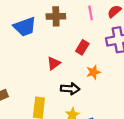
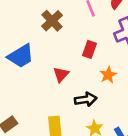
brown cross: (56, 16) -> (52, 21), turned -30
blue trapezoid: (25, 27) -> (21, 56), moved

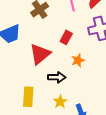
red triangle: (61, 75) -> (40, 54), size x1.6

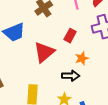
black arrow: (57, 77) -> (71, 76), moved

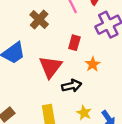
black arrow: (71, 76) -> (72, 86), moved

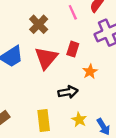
red triangle: (50, 67) -> (46, 58), moved

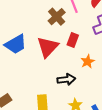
brown cross: (39, 24) -> (57, 17), moved

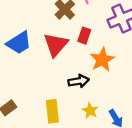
orange star: (88, 61) -> (102, 60), size x1.5

